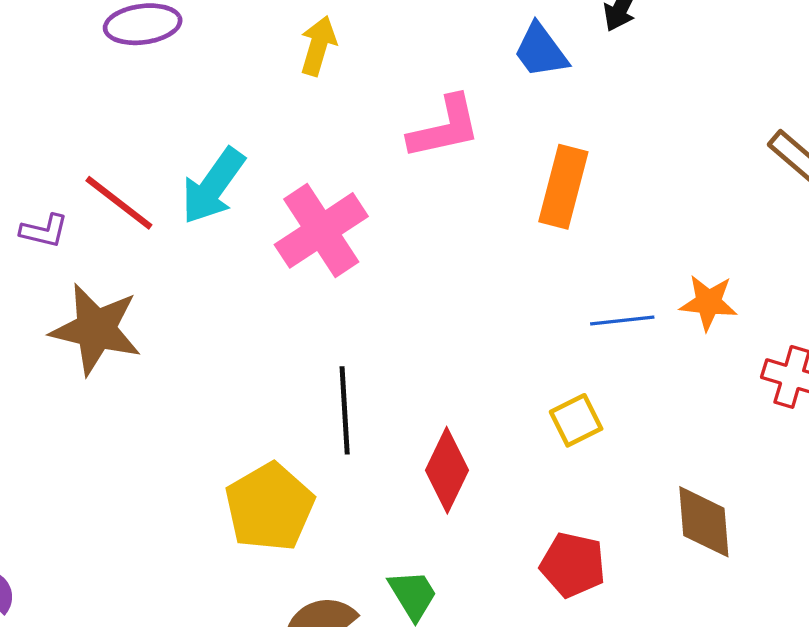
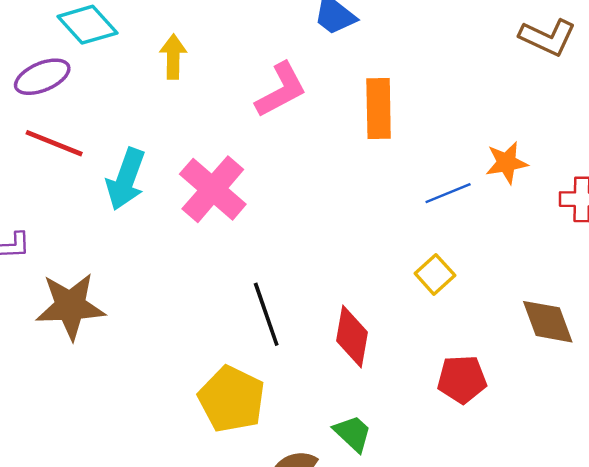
red line: (119, 203) -> (54, 143), moved

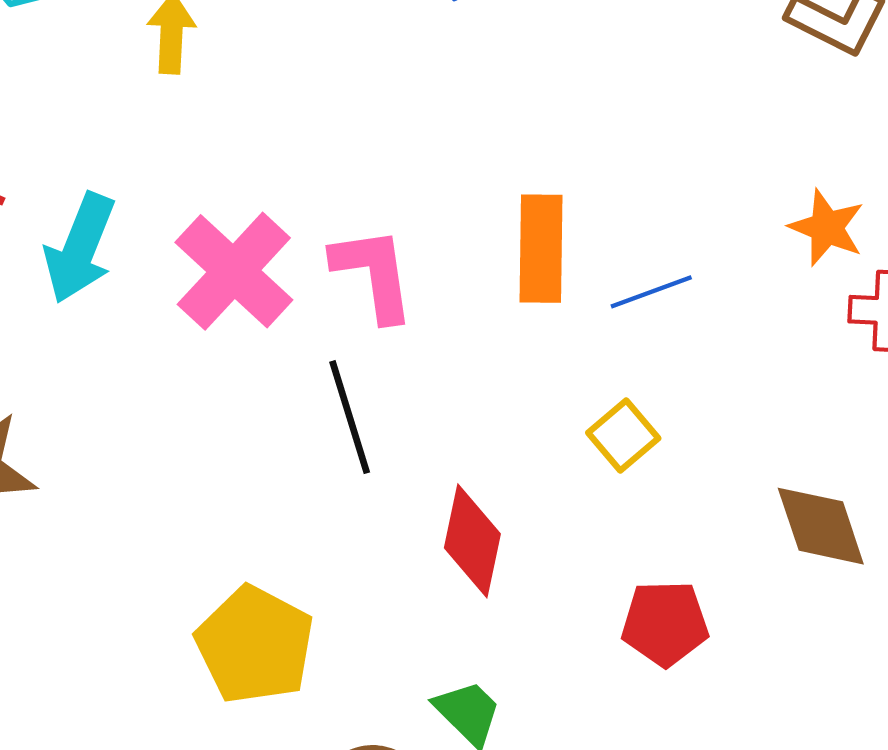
pink L-shape: (281, 90) -> (373, 274), moved, turned -72
orange rectangle: (379, 109) -> (541, 249), moved
orange star: (507, 163) -> (827, 228), moved, turned 30
black line: (266, 314) -> (350, 417), moved

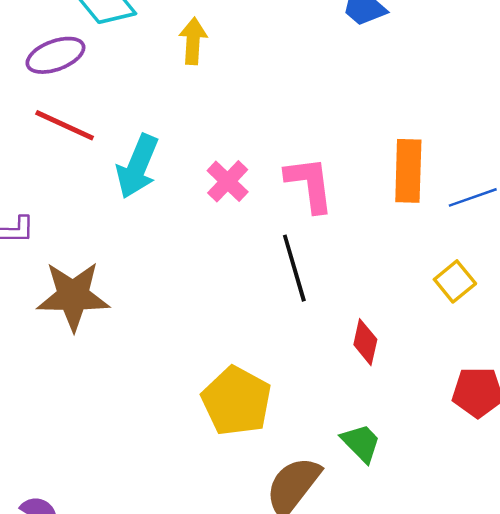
pink cross: (234, 271) -> (228, 181), size x0.6
red diamond: (472, 541) -> (365, 342), size x0.7

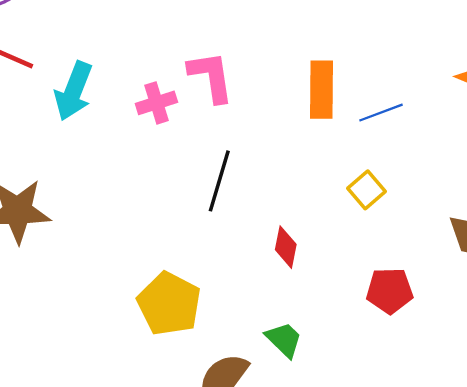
pink cross: (228, 181) -> (156, 103), turned 30
pink L-shape: (310, 184) -> (211, 77), moved
black line: (294, 268) -> (219, 181), turned 34

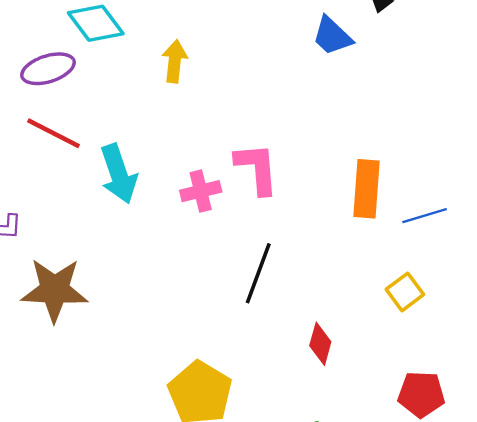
cyan arrow: (74, 91) -> (119, 174), turned -44

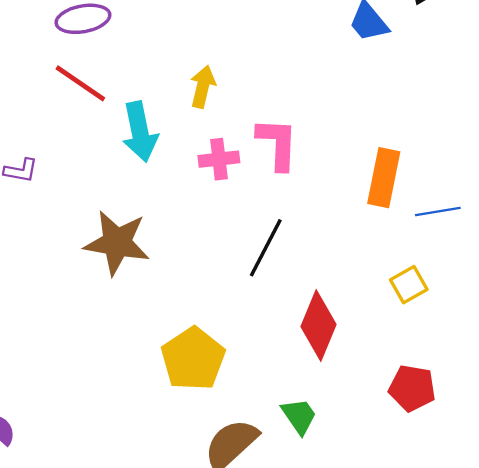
yellow arrow: (175, 61) -> (203, 87), moved
brown star: (55, 290) -> (117, 243), moved
red diamond: (320, 344) -> (318, 325), size x1.6

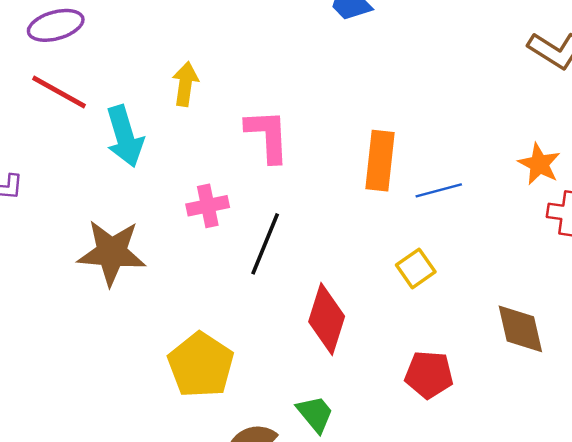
pink cross: (219, 159) -> (208, 206), moved

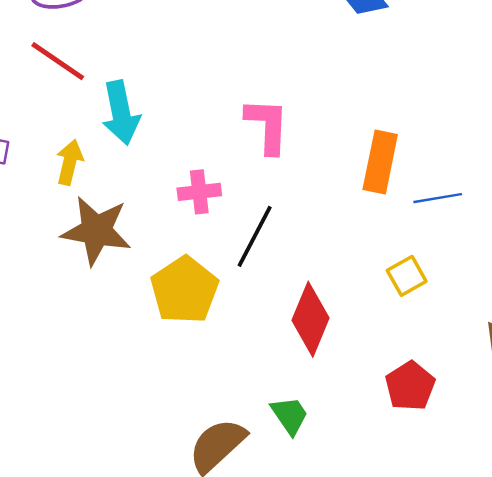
yellow arrow: (185, 84) -> (70, 162), moved
yellow pentagon: (201, 365) -> (184, 290), moved
red pentagon: (429, 375) -> (410, 386), turned 30

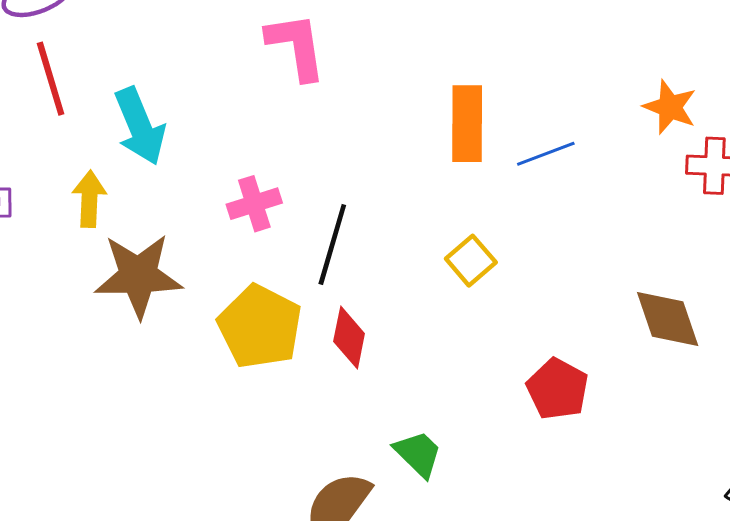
red line: (58, 61) -> (51, 79), turned 50
pink L-shape: (267, 126) -> (296, 46), moved
yellow square: (407, 276) -> (471, 261), moved
red diamond: (311, 319) -> (349, 338), moved, size x0.7

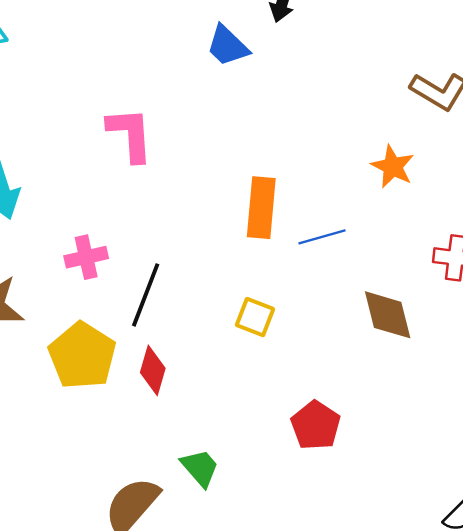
orange star: (670, 107) -> (393, 167), moved
yellow square: (471, 261) -> (255, 317), turned -33
brown diamond: (668, 319) -> (388, 315), moved

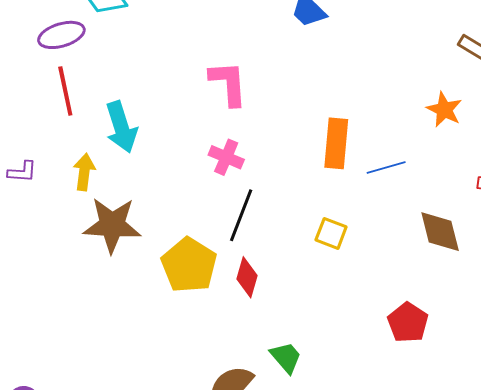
pink cross: (86, 257) -> (226, 157), moved, turned 36
red pentagon: (316, 425) -> (408, 323), moved

